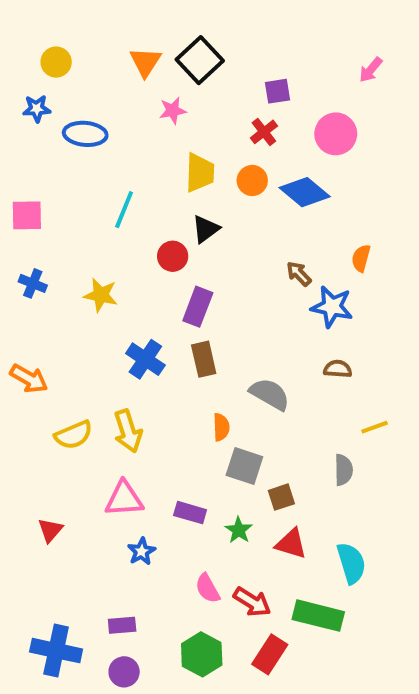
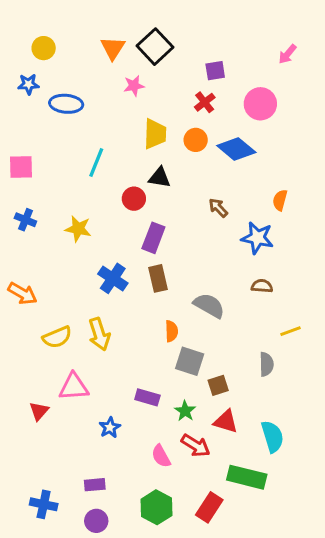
black triangle: (206, 229) -> (159, 178), turned 45
brown arrow: (299, 274) -> (218, 208), moved
pink triangle: (124, 499) -> (74, 387), moved
red arrow: (252, 602) -> (196, 446), moved
blue cross: (56, 651) -> (44, 504), size x0.7

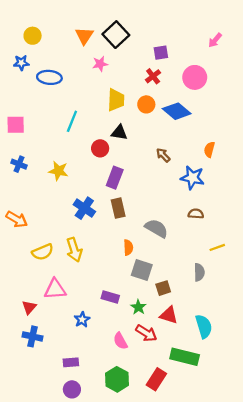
blue cross: (44, 504) -> (33, 336), moved

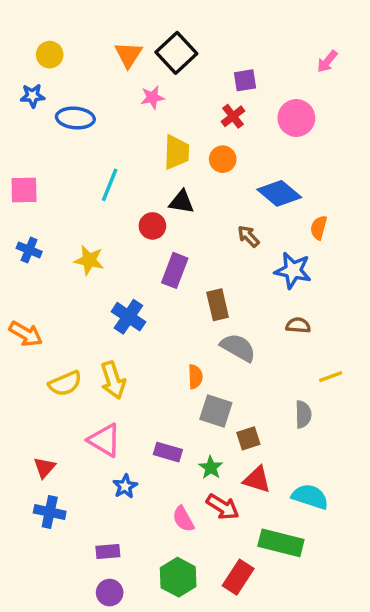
blue diamond: (177, 111) -> (279, 193), moved
brown rectangle: (118, 208) -> (218, 305), moved
pink triangle: (55, 289) -> (104, 440), moved, turned 35
cyan semicircle: (204, 326) -> (310, 497), turned -55

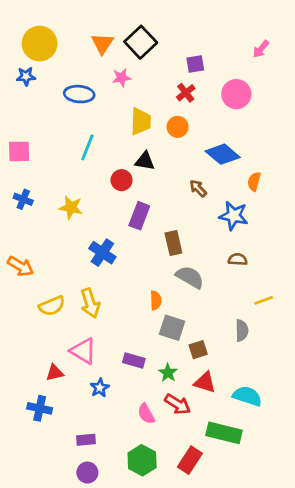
yellow circle: (50, 55) -> (40, 44), size x1.6
blue ellipse: (75, 118) -> (79, 94), moved
red triangle: (45, 468) -> (55, 373), moved, turned 36

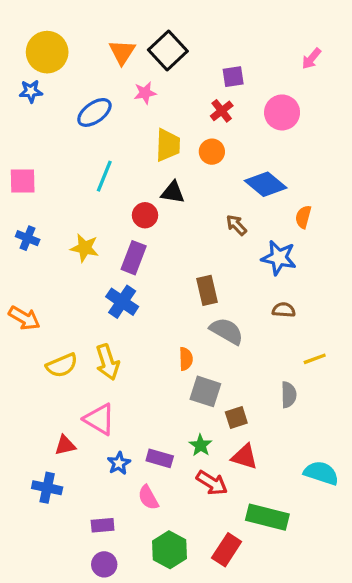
blue ellipse: (79, 94) -> (94, 112), turned -40
purple rectangle: (139, 216) -> (134, 258), moved
purple rectangle: (134, 360) -> (160, 458), moved
cyan semicircle: (247, 396) -> (321, 473), moved
pink semicircle: (146, 414) -> (148, 498), moved

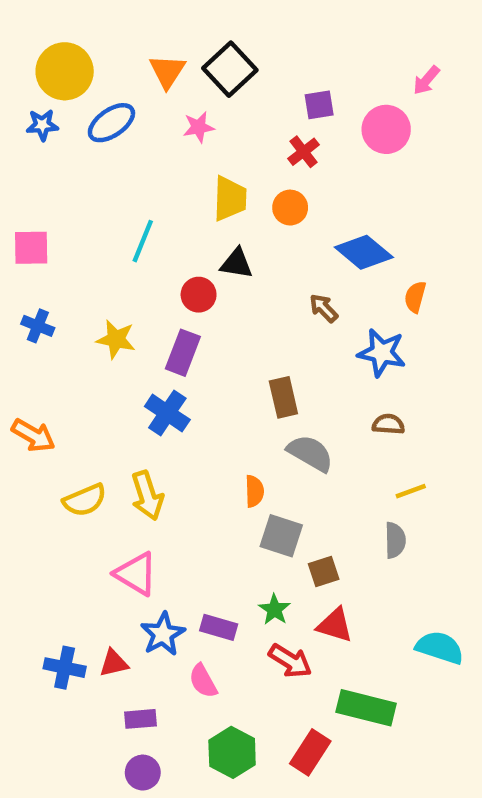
blue ellipse: (94, 112) -> (111, 123), moved
pink circle: (282, 112) -> (386, 129), moved
yellow line: (315, 359) -> (411, 491), moved
red triangle: (65, 445) -> (114, 663), moved
blue star: (119, 463) -> (163, 634), size x1.4

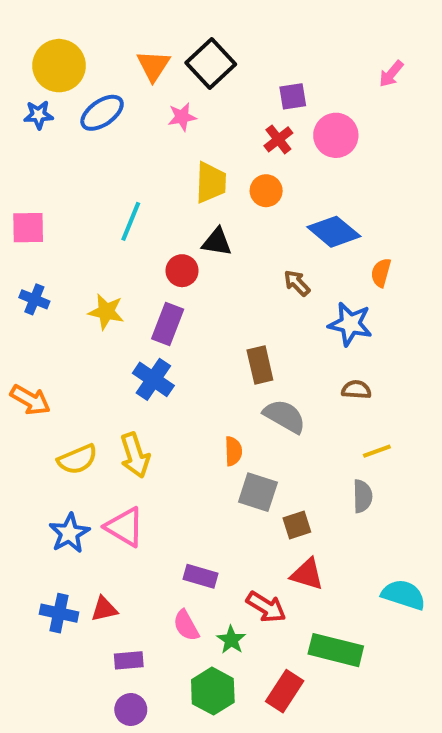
pink circle: (386, 129) -> (336, 135), moved
green star: (274, 610) -> (231, 640), moved
blue star: (163, 634) -> (69, 533), moved

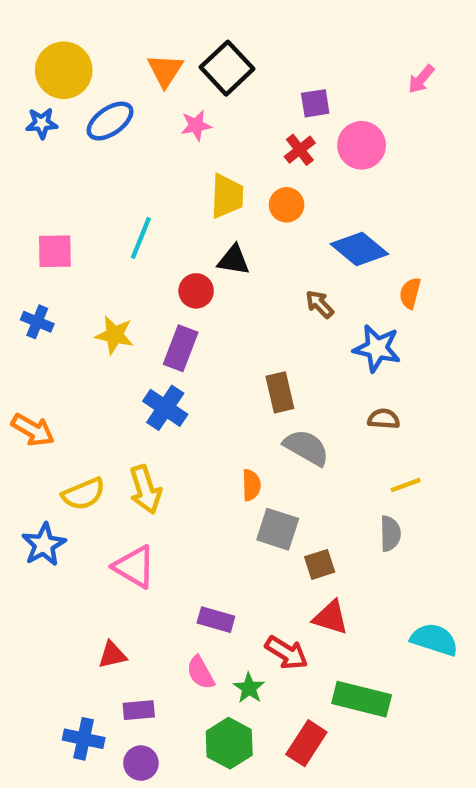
pink square: (28, 228) -> (55, 251), moved
blue star: (69, 533) -> (44, 545), moved
blue cross: (59, 613) -> (84, 739), moved

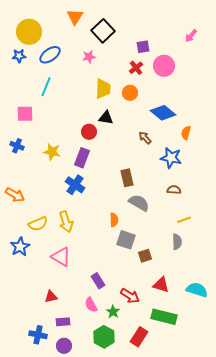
orange triangle: (165, 70) -> (75, 17), moved
cyan line: (141, 238) -> (46, 87), moved
red triangle: (331, 617) -> (161, 285), moved
purple rectangle: (216, 620) -> (98, 281), turned 42

